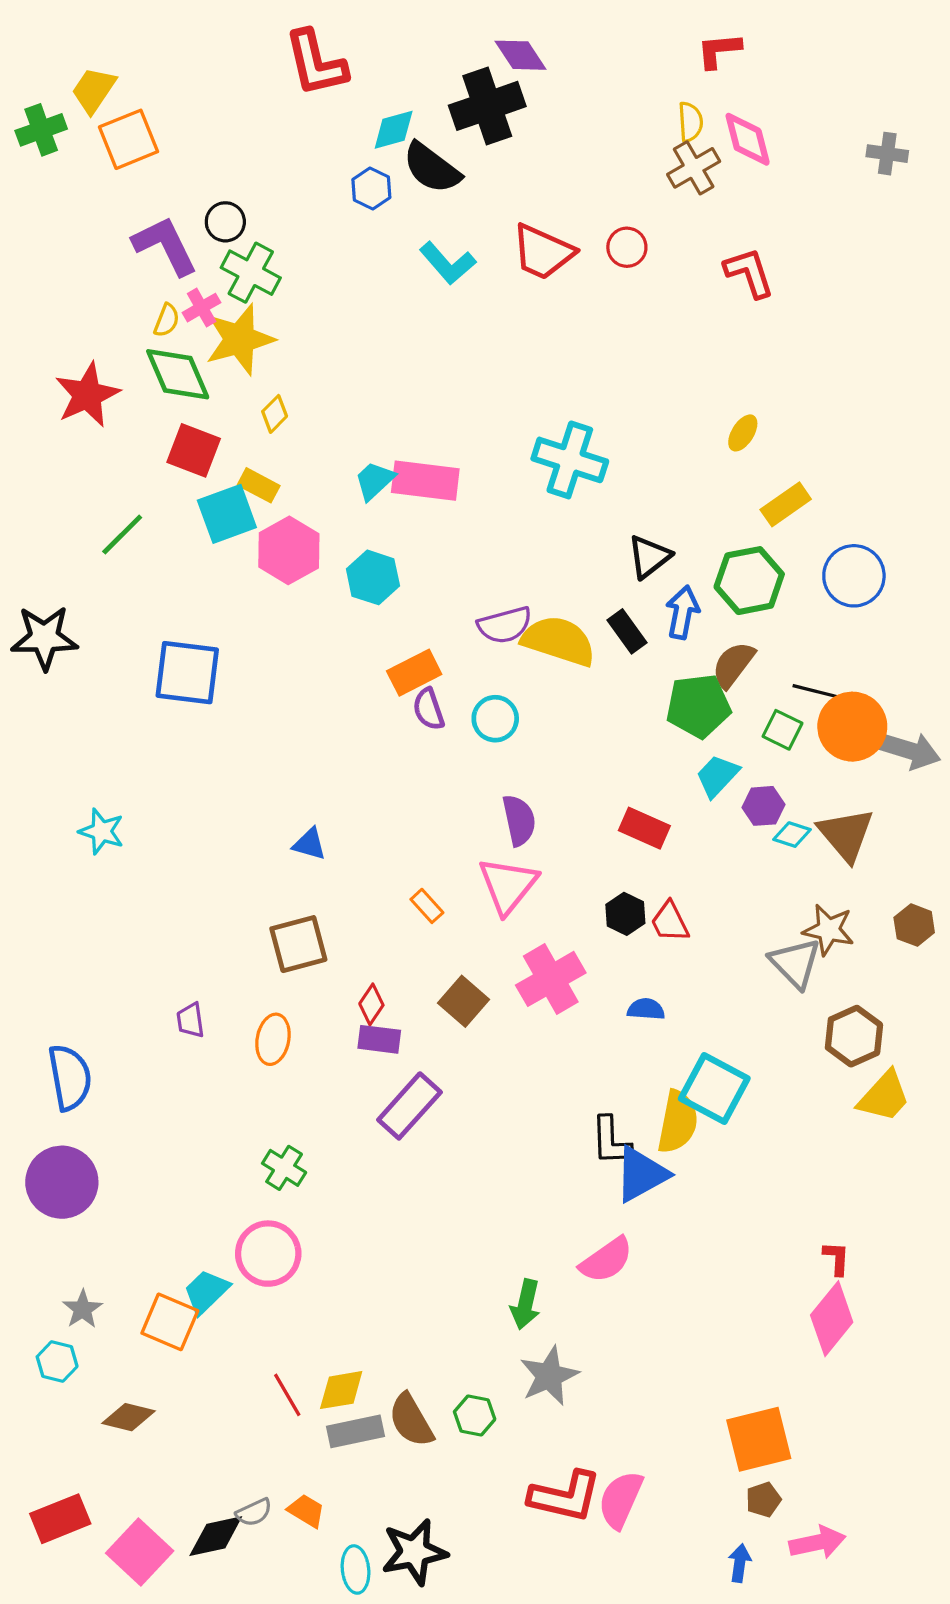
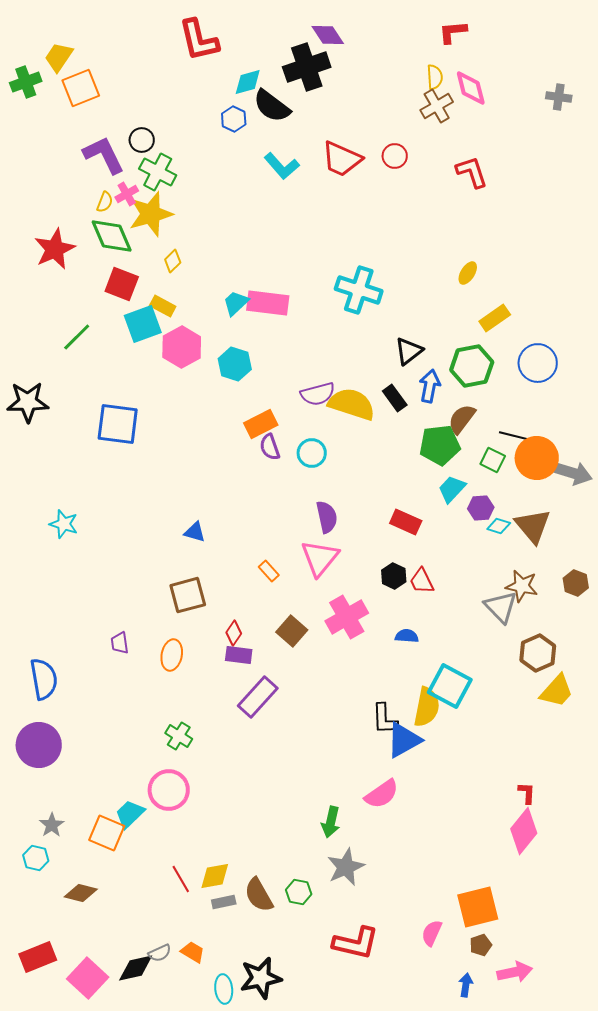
gray rectangle: (356, 1431) -> (224, 902), size x0.7
pink semicircle: (621, 1500) -> (432, 933), moved, size x0.7

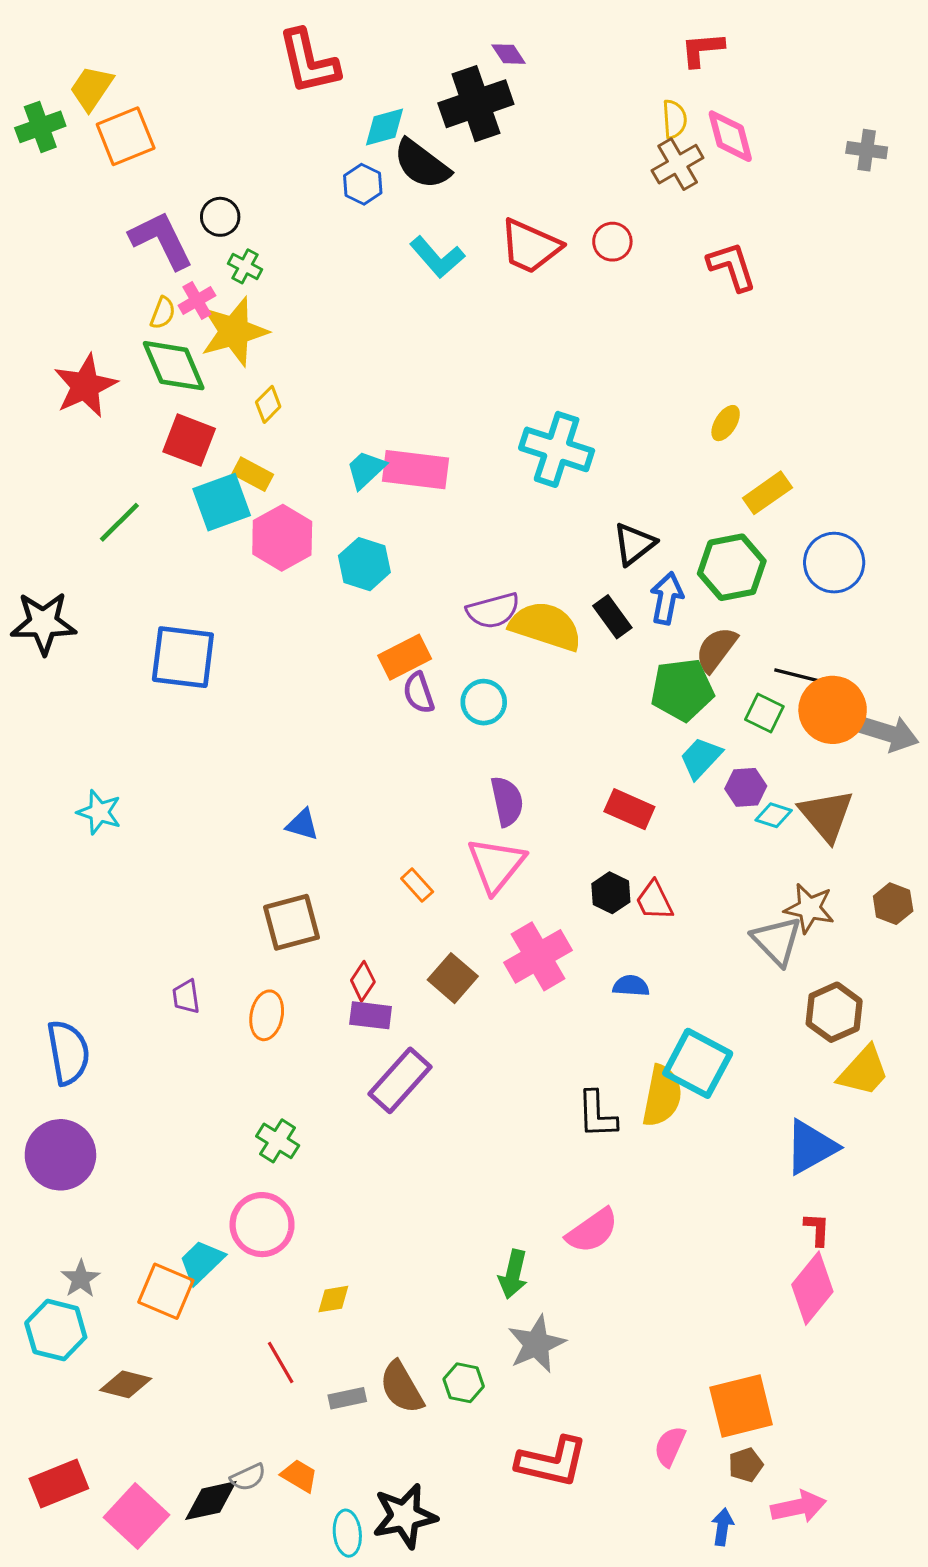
purple diamond: (328, 35) -> (509, 54), size x0.7
green cross: (158, 172) -> (245, 266), size x0.6
blue triangle: (404, 740) -> (811, 1147), moved
cyan hexagon: (36, 858) -> (56, 1330), size x1.5
yellow diamond: (215, 876) -> (333, 1299), moved, size x0.7

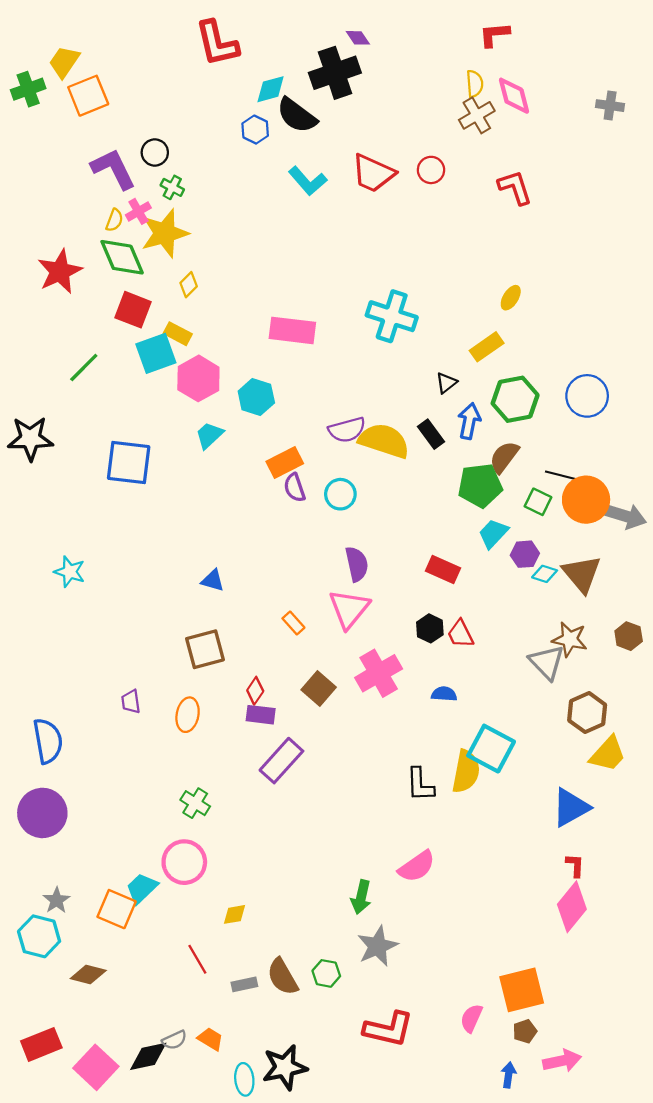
cyan trapezoid: (366, 470) -> (209, 435), moved
yellow rectangle: (767, 493) -> (487, 347), moved
black triangle: (634, 544) -> (446, 383), size x0.7

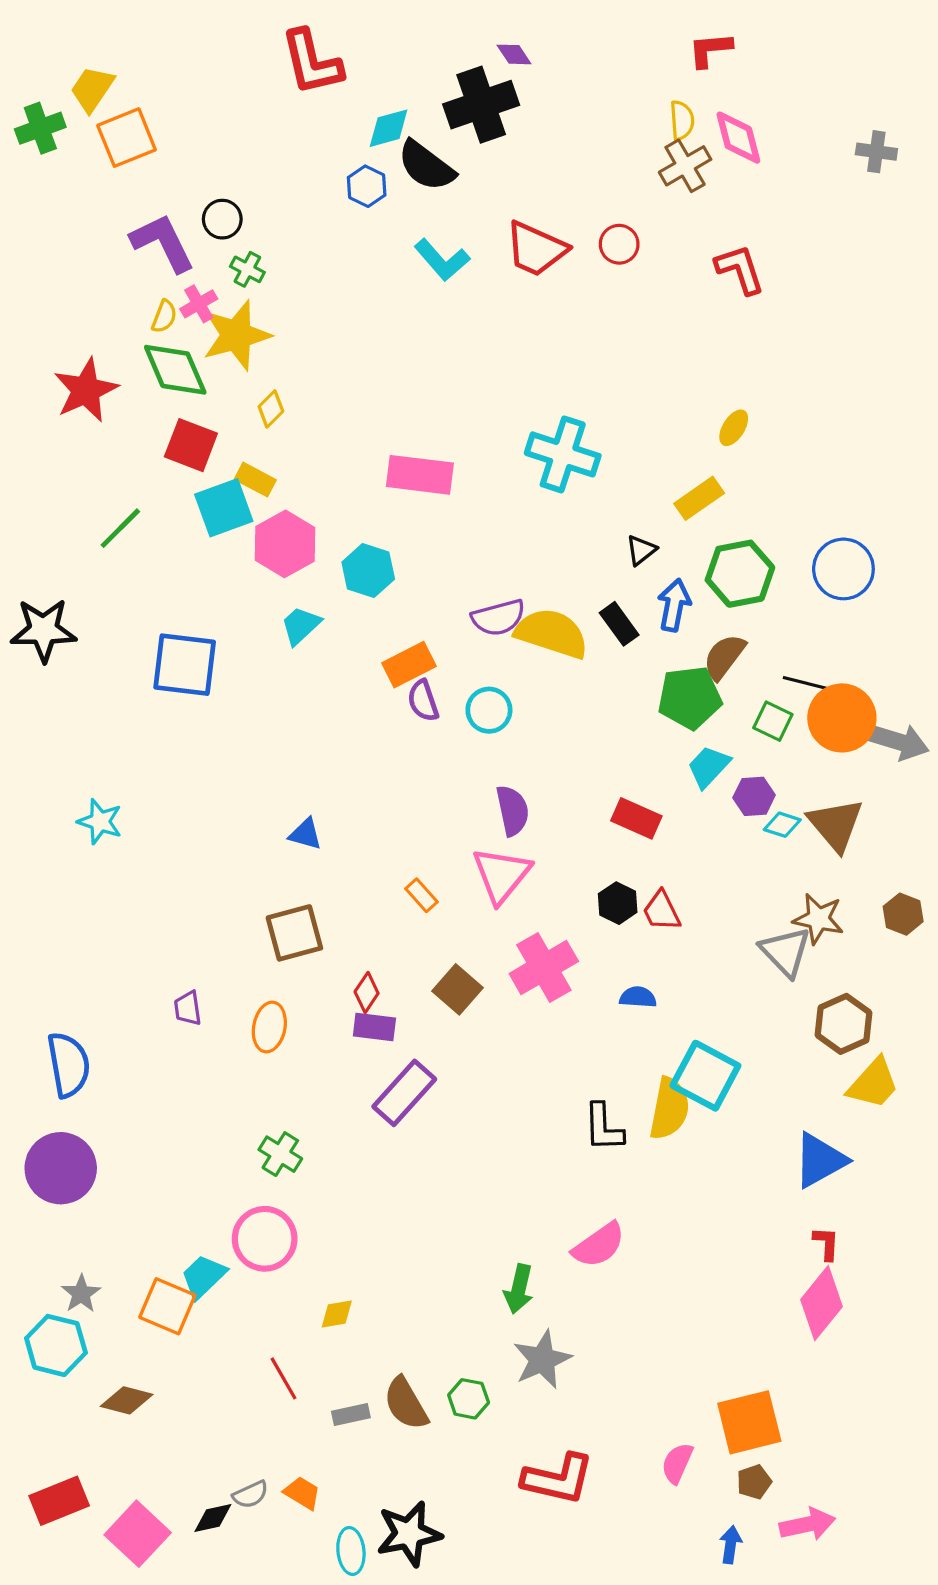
black diamond: (148, 1056) -> (213, 1518), size x0.7

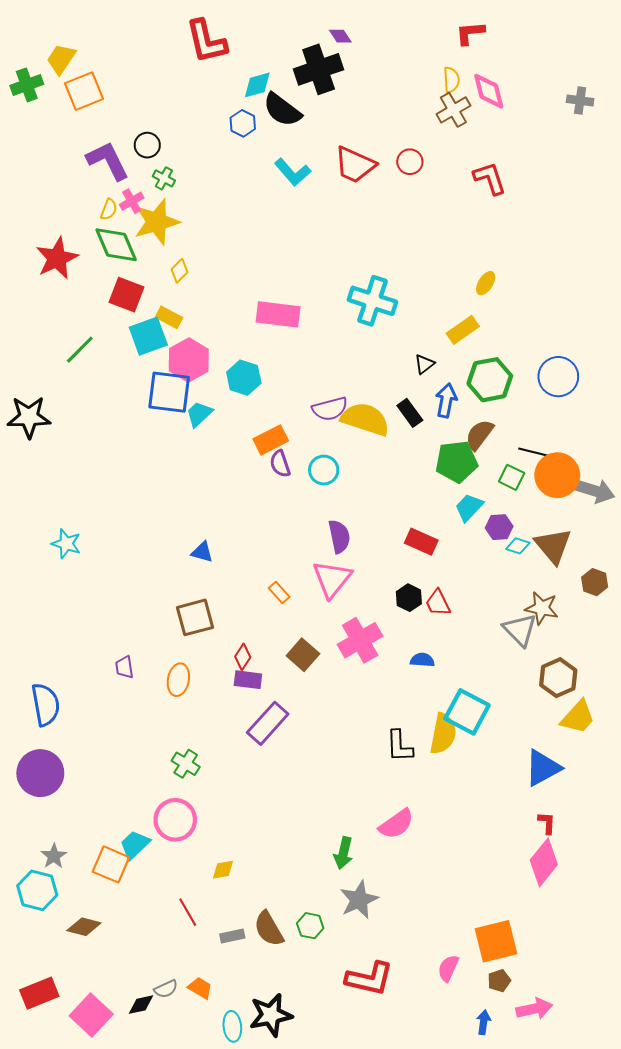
blue square: (185, 665) -> (169, 392), moved
brown hexagon: (903, 914) -> (595, 582), moved

